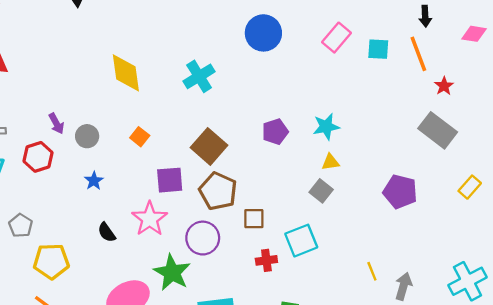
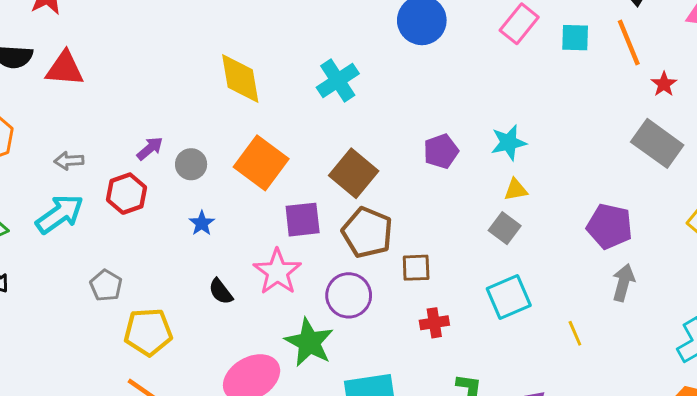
purple arrow: (56, 123) -> (150, 148), turned -100
orange square: (140, 137) -> (261, 163), size x2.0
cyan square: (301, 241) -> (509, 297), moved
gray arrow: (403, 286) -> (623, 283), moved

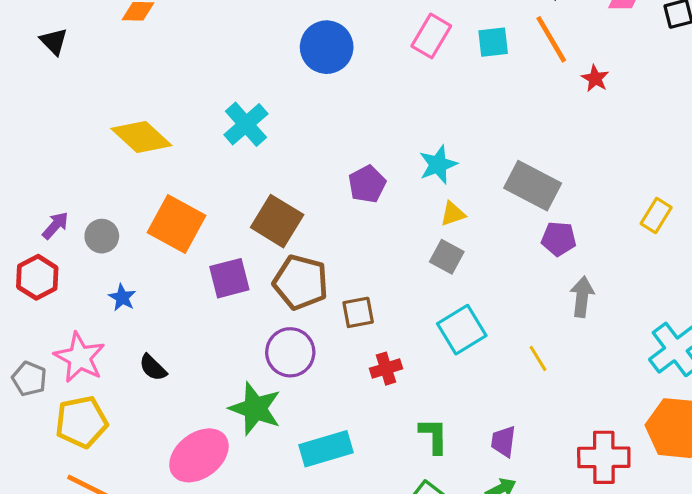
yellow diamond: (240, 79) -> (141, 137), turned -30
gray rectangle: (657, 143) -> (533, 186), moved
purple pentagon: (610, 226) -> (559, 239), size x0.7
pink star: (277, 272) -> (80, 357), moved

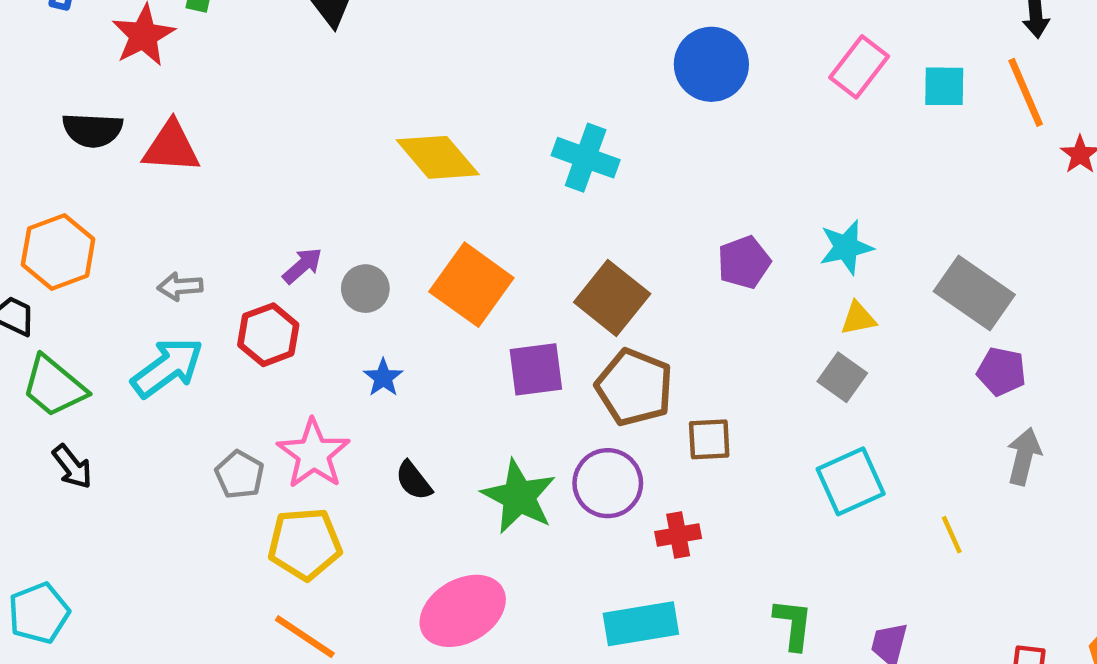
cyan cross: (246, 124) -> (586, 158), turned -36
red cross: (386, 369) -> (678, 535), moved
green star: (255, 409) -> (519, 497), moved

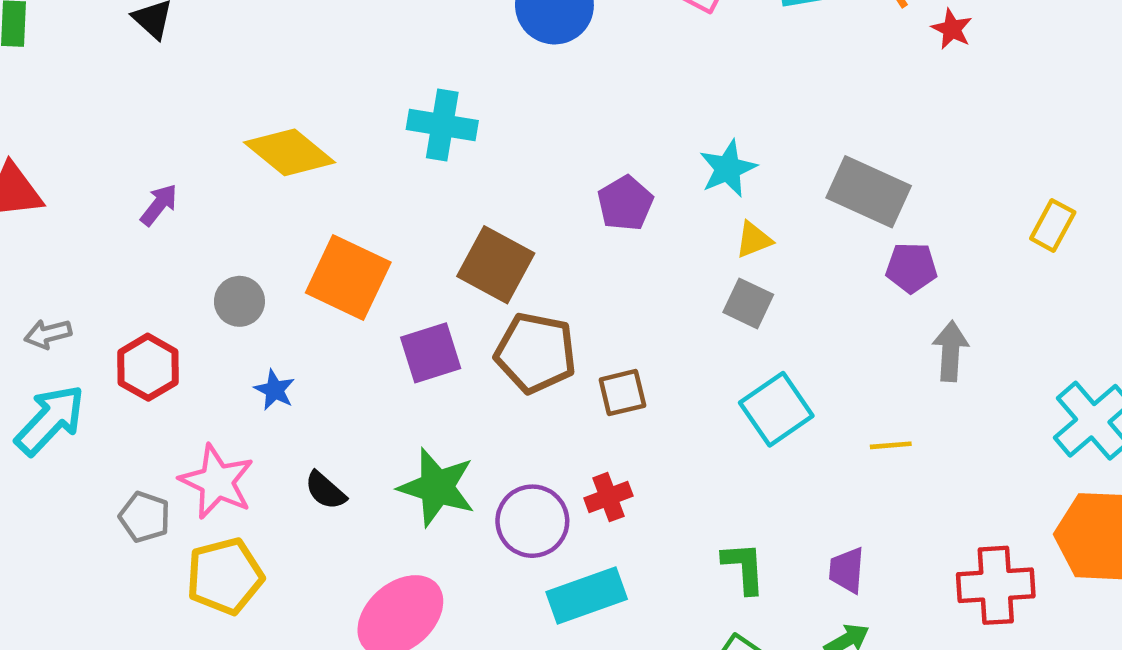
purple arrow: (302, 266) -> (159, 205), moved
purple circle: (608, 483) -> (532, 521), moved
yellow line: (952, 535) -> (891, 445), turned -60

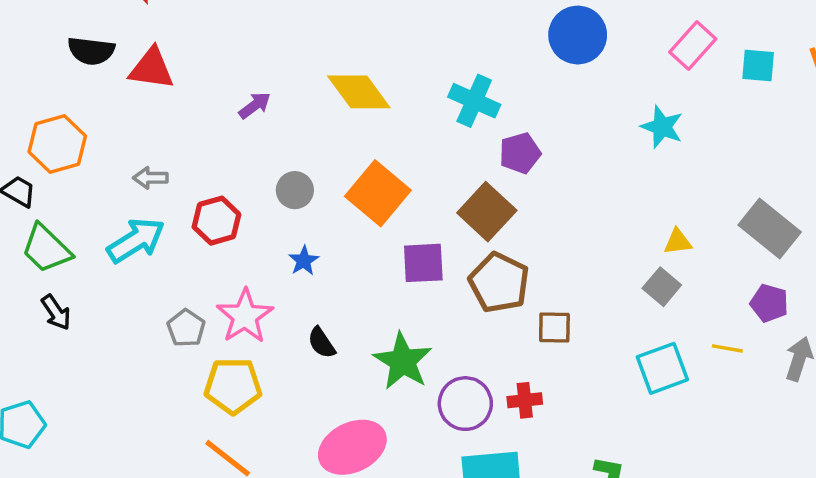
cyan star: (728, 169) -> (662, 127), moved, turned 30
purple pentagon: (625, 203) -> (520, 153), moved
purple pentagon: (911, 268) -> (769, 303), moved
yellow line: (891, 445) -> (727, 348), moved

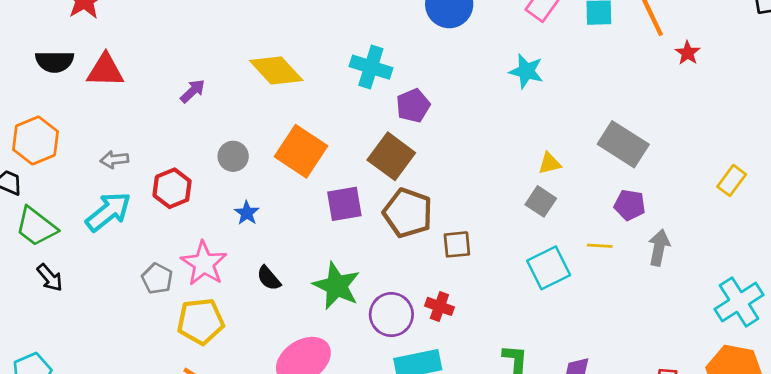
red cross: (525, 400) -> (439, 306), turned 32

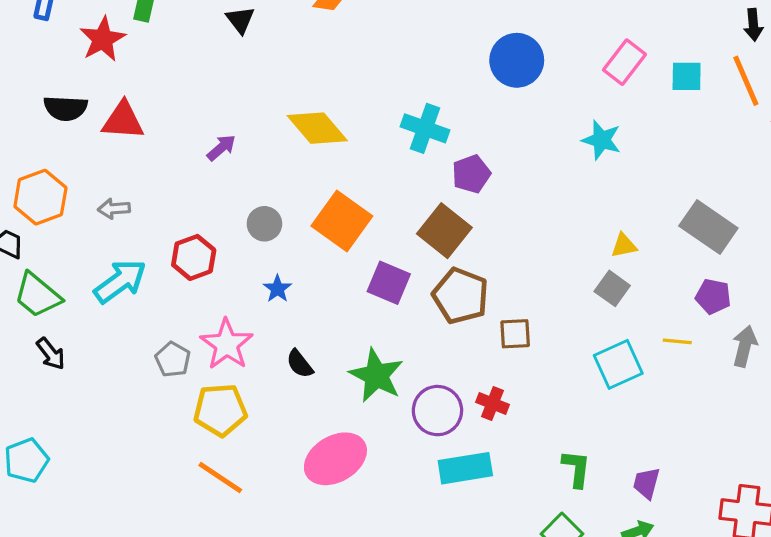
gray arrow: (114, 160) -> (114, 209), moved
purple square: (344, 204) -> (389, 283), turned 30

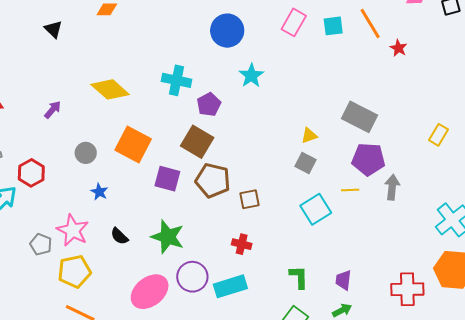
cyan star: (601, 140) -> (251, 76), moved, turned 30
red hexagon: (194, 257) -> (31, 173), moved
purple pentagon: (713, 296) -> (368, 159), size x1.5
purple circle: (437, 411) -> (192, 277), moved

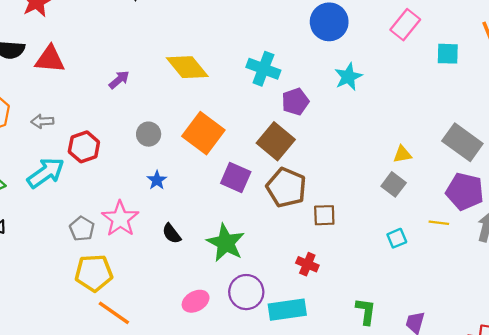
cyan square: (333, 26) -> (448, 54), moved
cyan square: (316, 209) -> (397, 238), size x0.6
yellow pentagon: (74, 271) -> (94, 273), moved
pink ellipse: (150, 292) -> (196, 301), size x0.6

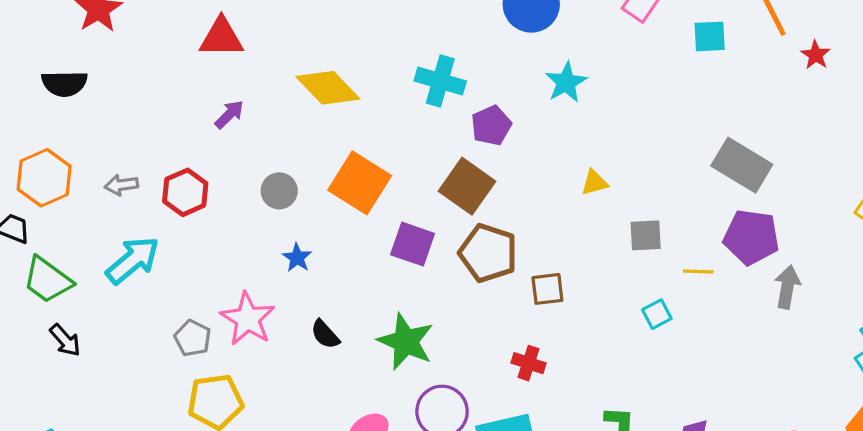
red triangle: (50, 59) -> (221, 37), moved
red hexagon: (84, 147) -> (185, 192), moved
yellow triangle: (402, 154) -> (594, 183), moved
gray square: (394, 184) -> (646, 235), turned -35
yellow line: (439, 223) -> (698, 271), moved

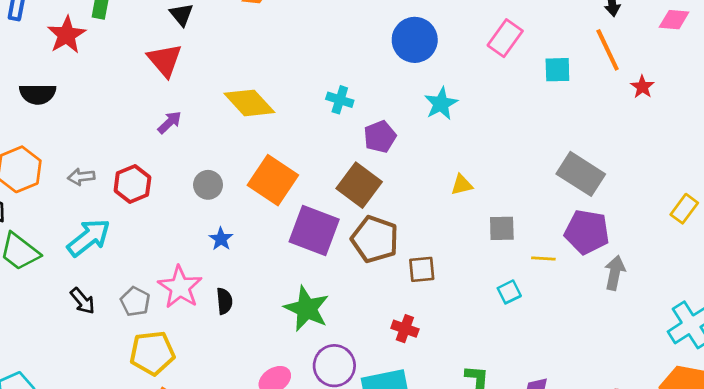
red triangle: (221, 37) -> (165, 60), turned 48
cyan cross: (440, 81) -> (340, 100), size x0.7
purple square: (413, 244) -> (314, 230), size x1.4
black semicircle: (325, 334) -> (224, 301), moved, turned -145
black arrow: (65, 340) -> (83, 301), moved

